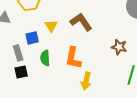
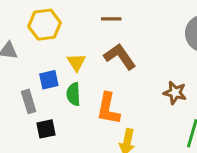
green semicircle: (45, 58) -> (74, 94), moved
black square: (21, 72) -> (46, 129), moved

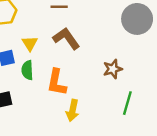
brown star: (175, 93) -> (113, 69), turned -30

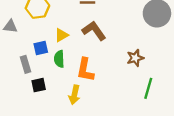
yellow triangle: (30, 43) -> (61, 35), turned 32
yellow arrow: (72, 110) -> (74, 95), moved

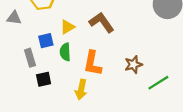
brown star: (135, 58) -> (133, 65), moved
green line: (148, 88) -> (158, 83), turned 42

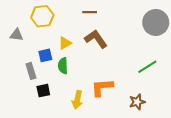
orange L-shape: (93, 63) -> (102, 87), moved, turned 75
brown star: (133, 65) -> (137, 102), moved
green line: (158, 83) -> (147, 67), moved

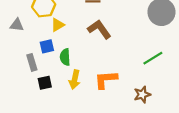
yellow triangle: (65, 43) -> (58, 25), moved
yellow arrow: (77, 100) -> (75, 80), moved

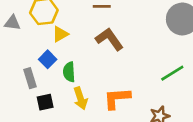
gray triangle: (17, 25) -> (12, 23), moved
blue square: (47, 46) -> (48, 59), turned -32
yellow arrow: (75, 80) -> (80, 98), turned -30

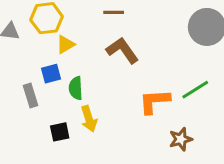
blue square: (48, 59) -> (51, 74), turned 30
orange L-shape: (117, 98) -> (154, 101), moved
black square: (45, 102) -> (60, 132), moved

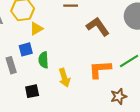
brown L-shape: (122, 50) -> (98, 27), moved
yellow arrow: (89, 119) -> (64, 78), moved

